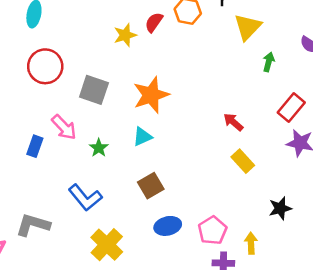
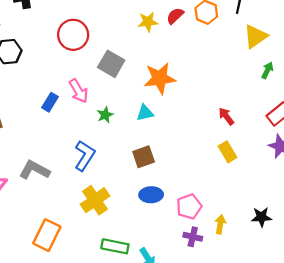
blue L-shape: (85, 198) -> (85, 156), turned -120
black star: (280, 208) -> (261, 217), moved

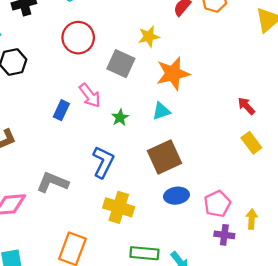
yellow star: (148, 22) -> (149, 37), moved
brown square: (144, 157) -> (165, 157), size x1.4
yellow cross: (95, 200) -> (119, 207), turned -32

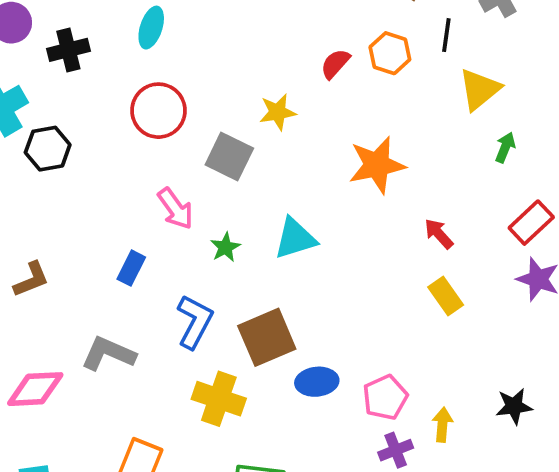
orange star: (173, 74) -> (377, 165), moved
blue rectangle: (61, 110) -> (131, 268), moved
cyan triangle: (161, 111) -> (295, 238), size x1.4
brown square: (165, 157) -> (267, 337), moved
purple cross: (224, 235) -> (396, 450), turned -30

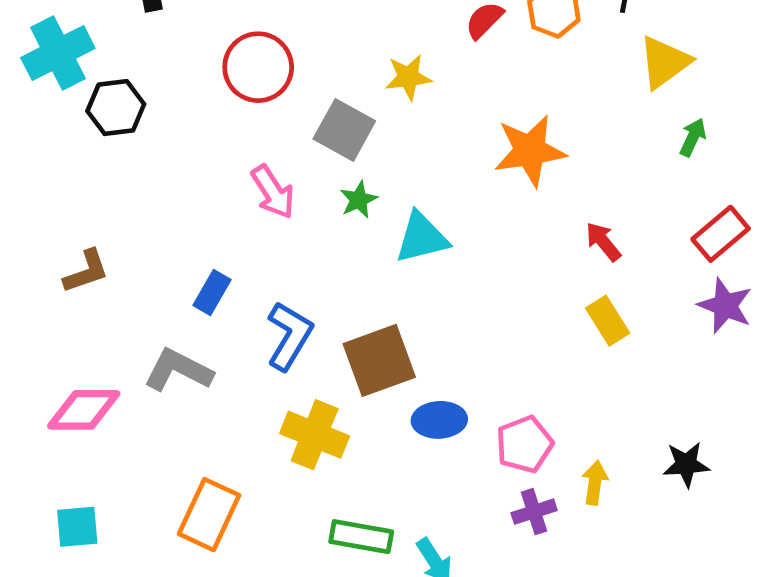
green star: (225, 247) -> (359, 200), moved
blue rectangle: (131, 268) -> (212, 293), moved

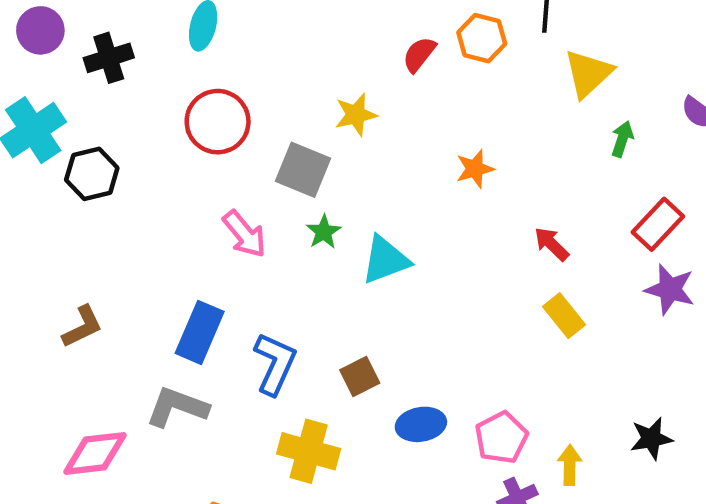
orange star: (530, 151) -> (475, 169), size x0.6
blue rectangle: (212, 293) -> (200, 332), size x1.5
brown square: (379, 360) -> (360, 377), size x0.6

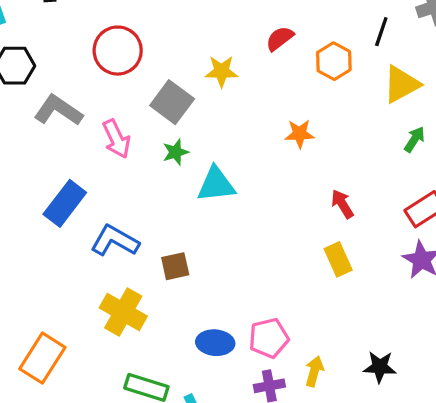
orange hexagon: (482, 38) -> (334, 61), moved
blue L-shape: (275, 364) -> (115, 241), turned -99
gray L-shape: (177, 407) -> (58, 110), moved
blue ellipse: (421, 424) -> (215, 343), moved

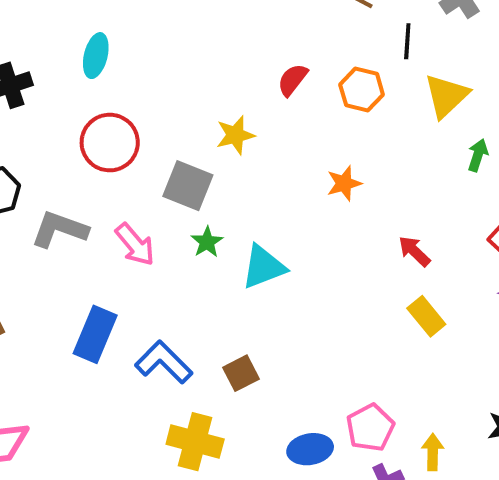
blue L-shape: (115, 241) -> (164, 362), turned 30

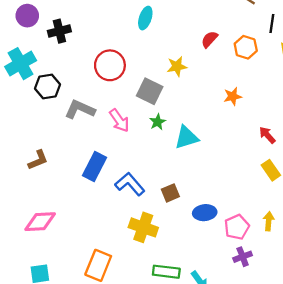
cyan ellipse: (96, 56) -> (145, 18), moved
blue ellipse: (310, 449) -> (205, 213), moved
yellow arrow: (433, 452) -> (269, 221), moved

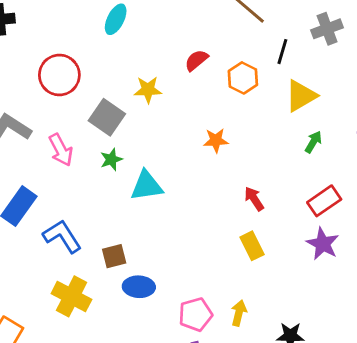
blue ellipse: (205, 213) -> (139, 287), moved

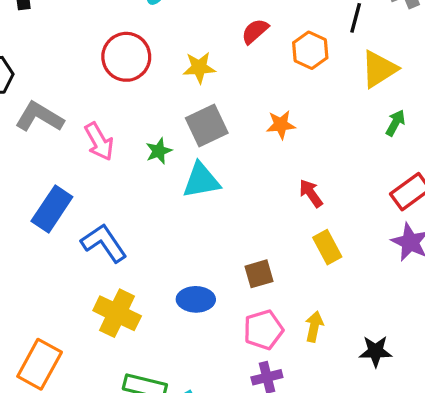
red circle: (59, 75) -> (126, 57), moved
gray square: (107, 117) -> (207, 126), moved, turned 32
red arrow: (254, 199) -> (311, 193), moved
brown square: (114, 256) -> (259, 274), moved

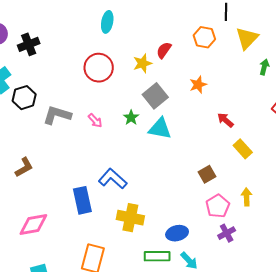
red semicircle: (255, 31) -> (164, 50), moved
pink arrow: (99, 142) -> (95, 121), size x0.7
cyan triangle: (201, 180) -> (160, 129), turned 35
blue rectangle: (52, 209) -> (82, 200), moved, turned -32
blue ellipse: (196, 299) -> (177, 233), moved

